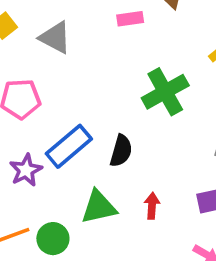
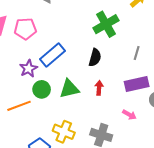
black semicircle: (121, 151) -> (95, 58), moved
green circle: (53, 239) -> (42, 89), moved

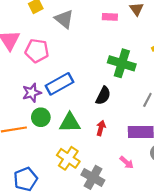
green cross: (106, 24) -> (122, 63), turned 35
yellow cross: (64, 132) -> (68, 158), moved

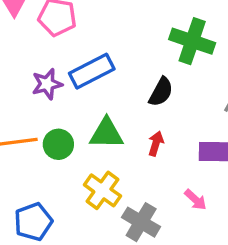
green circle: (41, 117) -> (58, 144), moved

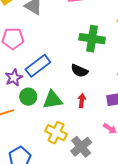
black semicircle: (161, 92) -> (79, 71), turned 96
green circle: (58, 144) -> (28, 97), moved
gray cross: (141, 222) -> (81, 147), turned 30

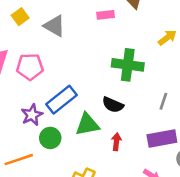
green triangle: (53, 100) -> (87, 125), moved

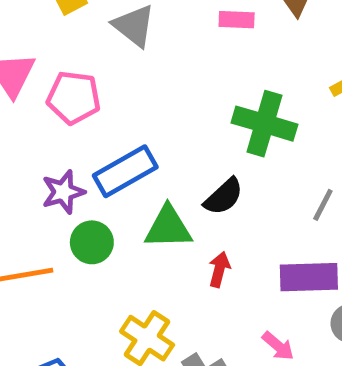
black semicircle: (113, 105) -> (224, 197), turned -75

